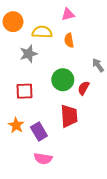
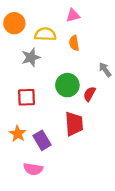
pink semicircle: (43, 159) -> (33, 169), moved

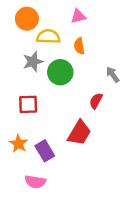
orange circle: (14, 23) -> (27, 19), moved
green circle: (67, 85) -> (60, 72), moved
red trapezoid: (74, 124) -> (79, 133), turned 35

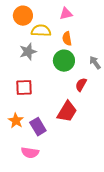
green circle: (60, 72) -> (64, 61), moved

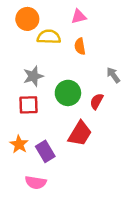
gray star: (28, 52) -> (33, 76), moved
green circle: (64, 61) -> (68, 93), moved

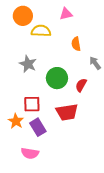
orange semicircle: (80, 46) -> (76, 44), moved
gray star: (33, 76) -> (28, 64), turned -30
red square: (29, 105) -> (32, 104), moved
red trapezoid: (80, 134) -> (67, 112), turned 50

